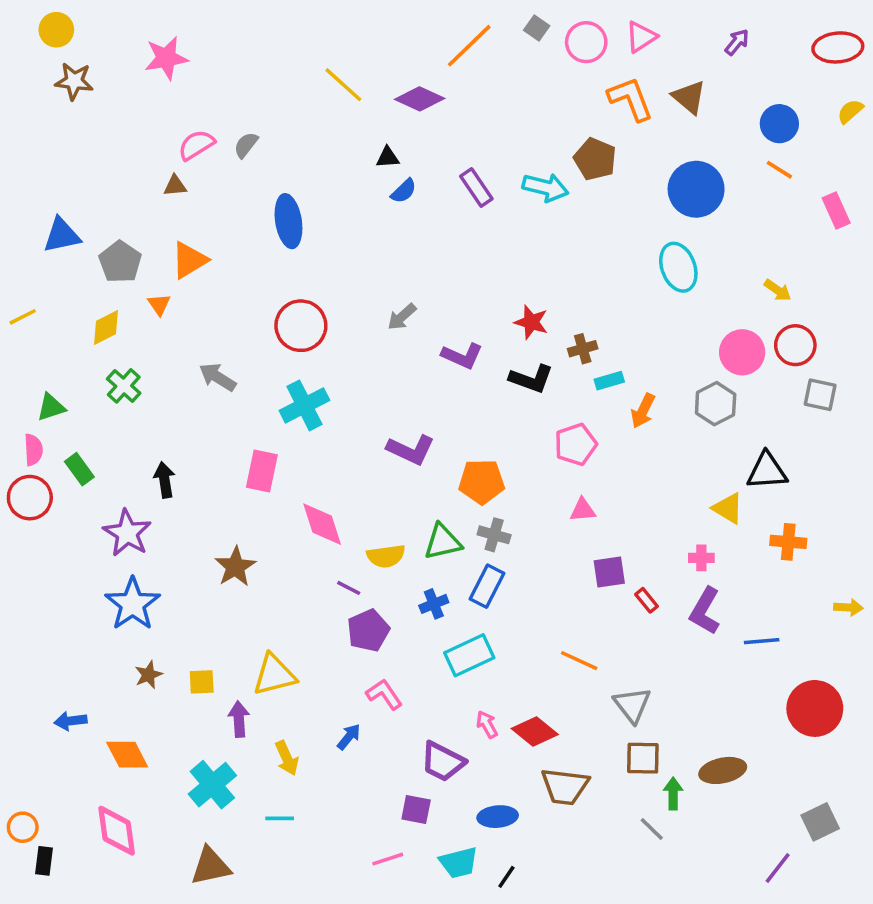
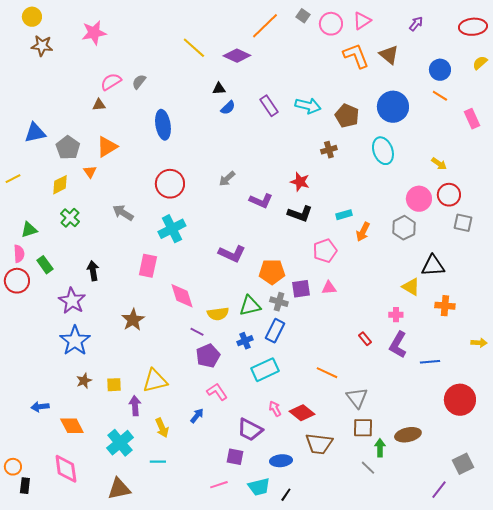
brown pentagon: (595, 159) -> (347, 116), moved
brown cross: (583, 349) -> (329, 150), moved
purple square: (609, 572) -> (301, 289), moved

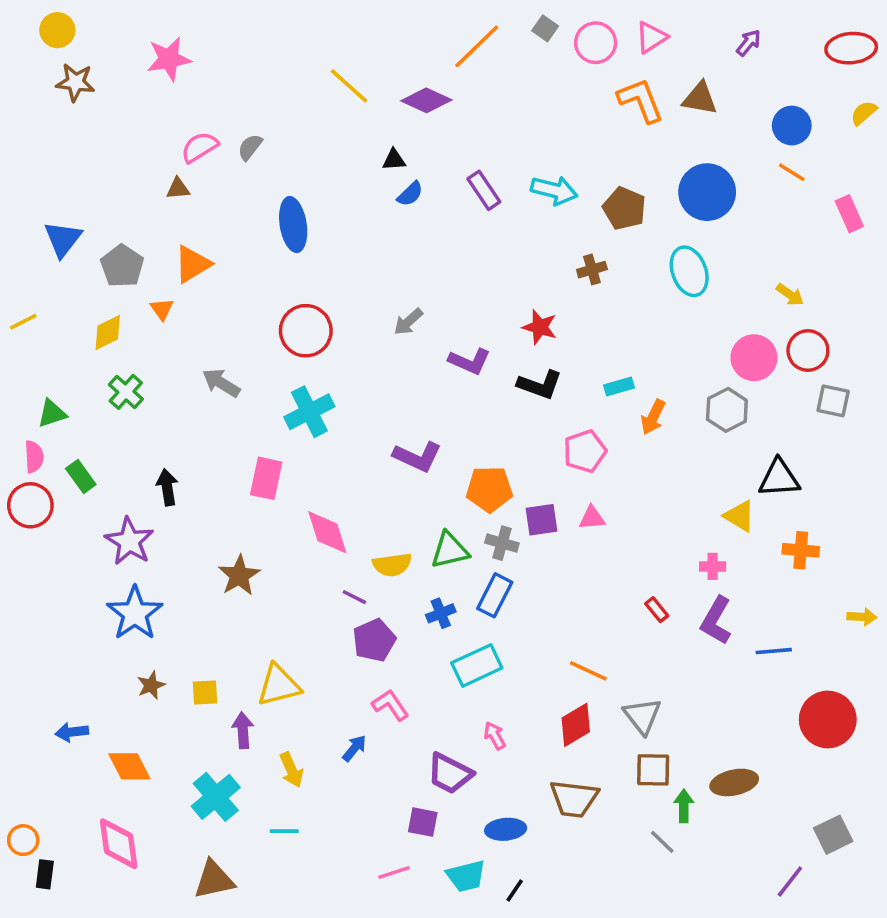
brown triangle: (389, 55) -> (700, 99), turned -30
blue triangle: (35, 133) -> (63, 239), turned -40
red diamond: (302, 413) -> (576, 725), moved, turned -70

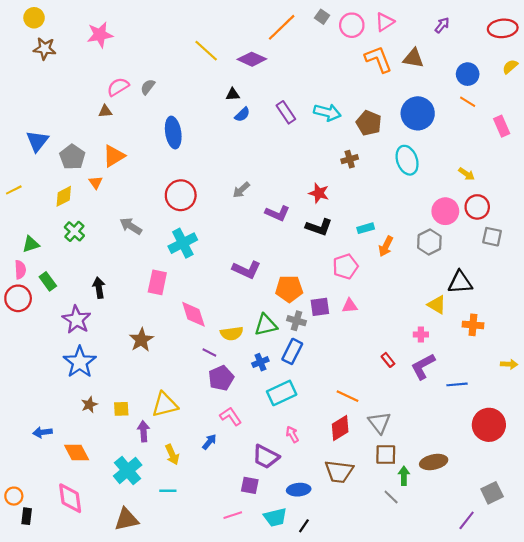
purple L-shape: (716, 620) -> (423, 366), turned 32

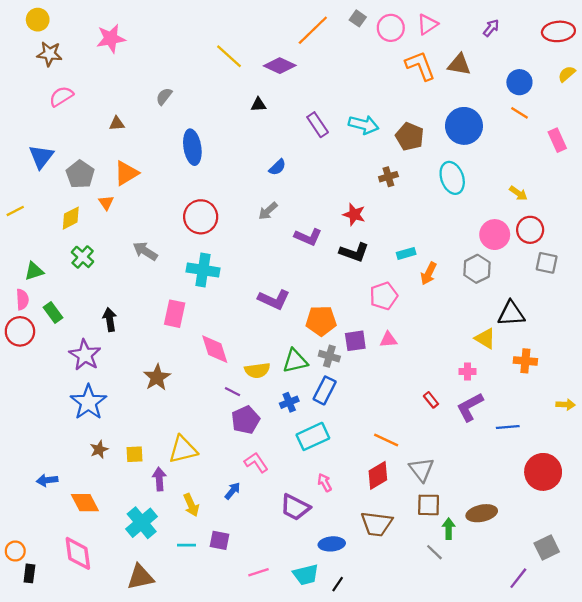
pink semicircle: (118, 87) -> (61, 96), moved
blue semicircle: (242, 114) -> (277, 167), moved
cyan cross: (183, 243) -> (203, 270), turned 36
purple square: (250, 485) -> (220, 540), moved

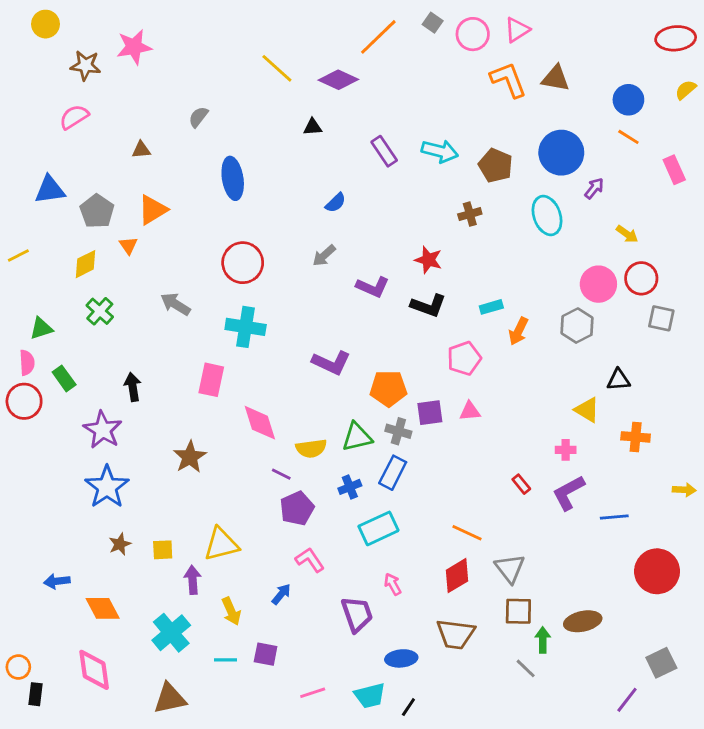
purple arrow: (491, 28) -> (594, 188), moved
brown star: (49, 54) -> (86, 65), moved
blue triangle: (41, 157) -> (50, 190), turned 44
black triangle: (511, 314) -> (618, 380), size x0.7
purple trapezoid: (295, 507) -> (357, 614), turned -136

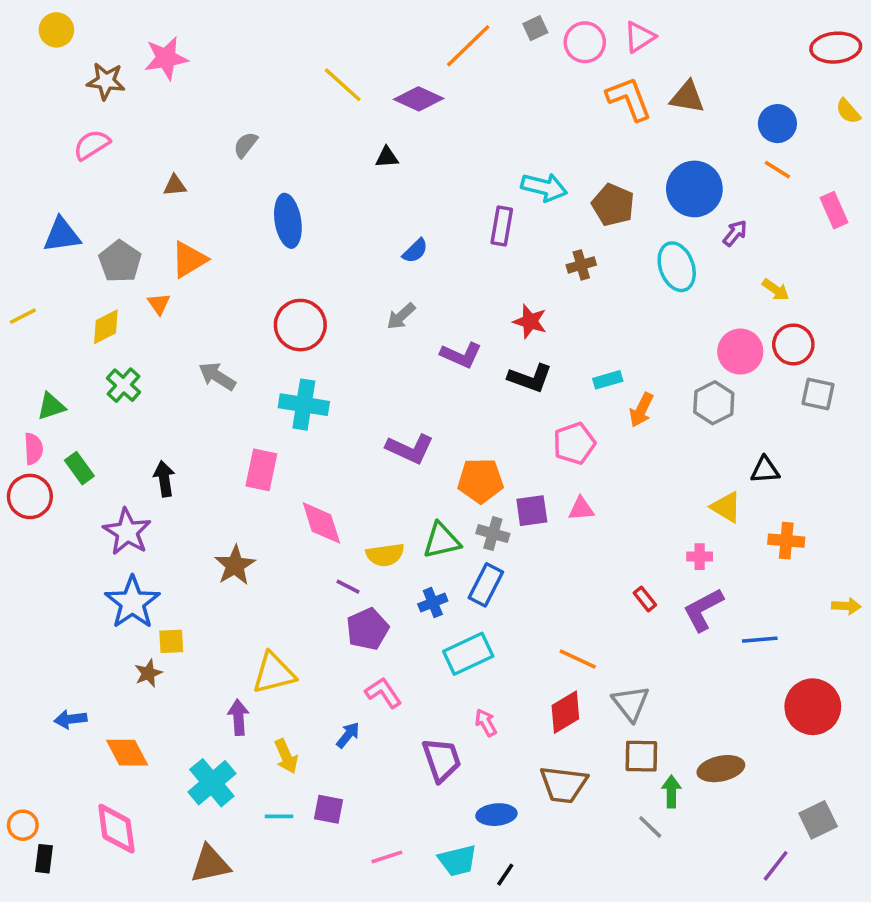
gray square: (433, 23) -> (535, 28), turned 30
yellow semicircle: (686, 90) -> (848, 111), turned -90
purple rectangle: (384, 151) -> (502, 226), moved, turned 44
yellow square: (163, 550) -> (171, 641), moved

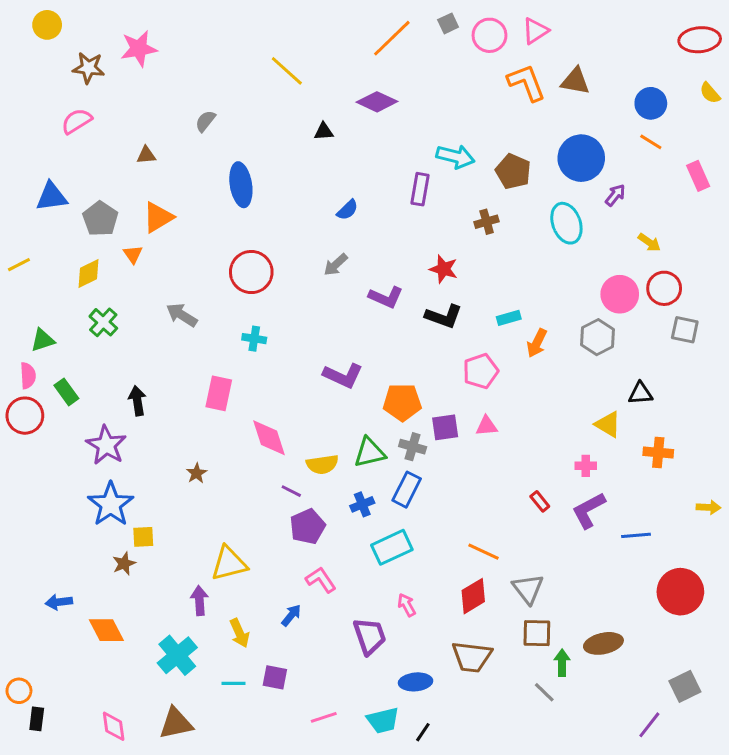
purple diamond: (419, 99) -> (377, 102), moved
cyan cross: (304, 405) -> (254, 339), size x0.6
brown star: (235, 565) -> (197, 473), size x0.6
pink diamond: (116, 829) -> (114, 726), moved, size x0.7

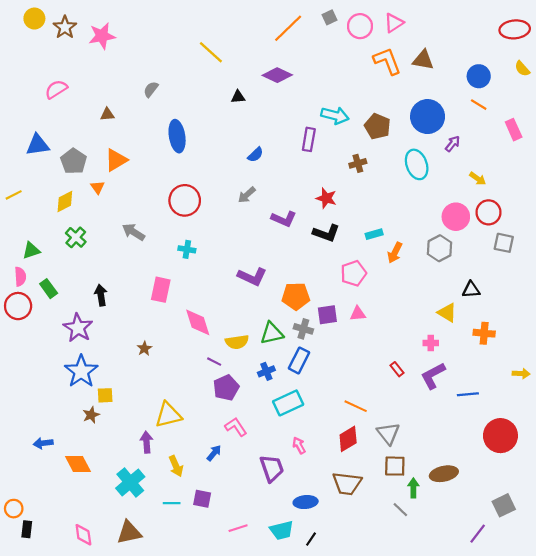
brown star: (89, 68) -> (65, 27), moved, turned 30

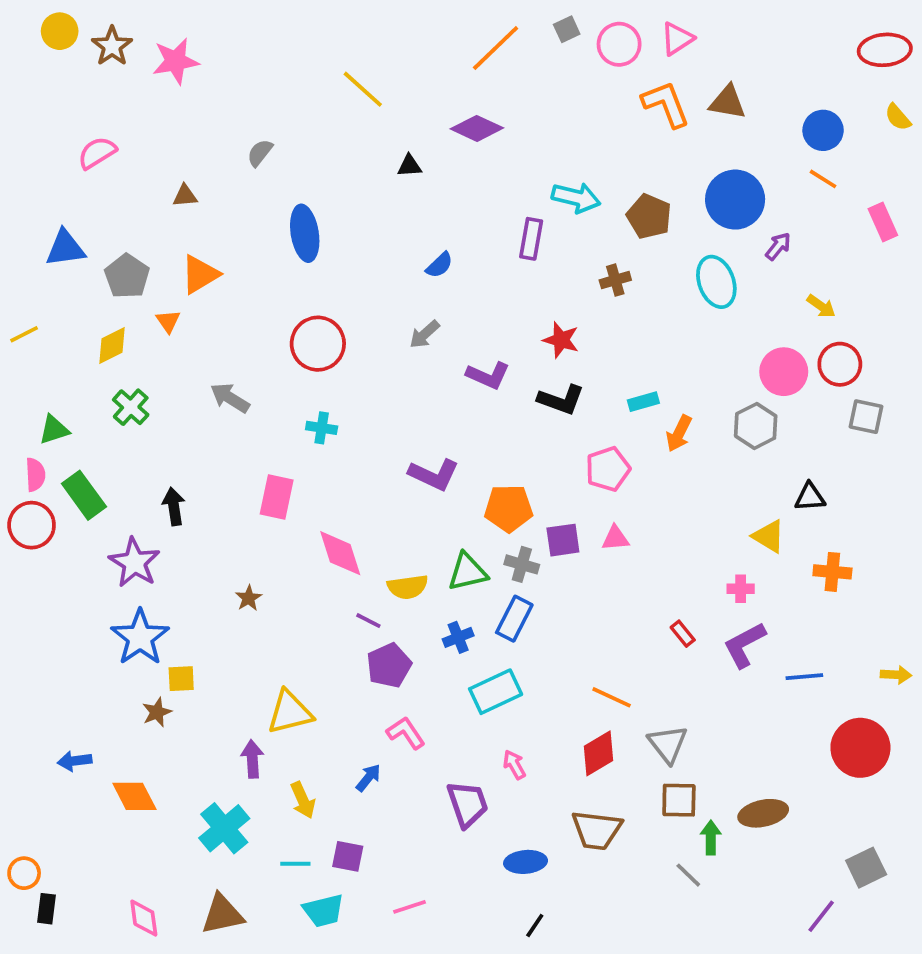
green rectangle: (49, 289) -> (84, 495), size x1.4
yellow arrow: (521, 374) -> (896, 675), moved
cyan trapezoid: (282, 530) -> (323, 911), moved

